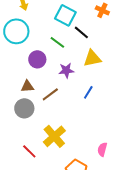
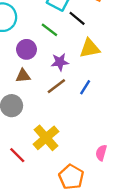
brown triangle: (27, 86) -> (23, 76), moved
brown line: (50, 94) -> (56, 86), moved

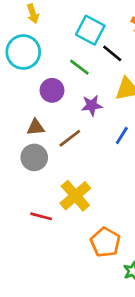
brown triangle: (23, 76) -> (36, 127), moved
brown line: (56, 86) -> (70, 138), moved
red line: (17, 155) -> (41, 216), turned -30

